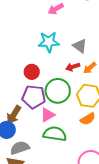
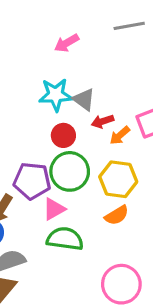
gray triangle: (80, 46) -> (84, 99), moved
red arrow: (73, 67) -> (103, 121), moved
red circle: (32, 72) -> (63, 135), moved

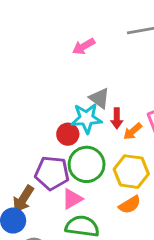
cyan star: (56, 95) -> (87, 118), moved
red arrow: (103, 121) -> (117, 118), turned -72
red circle: (63, 135) -> (68, 134), moved

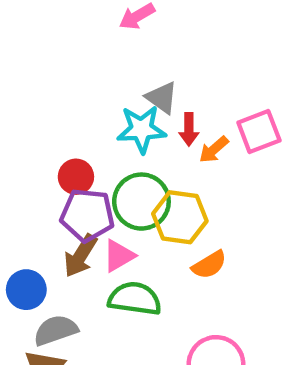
red circle: (68, 134) -> (76, 177), moved
yellow hexagon: (131, 172) -> (180, 217), moved
brown arrow: (23, 199) -> (80, 256), moved

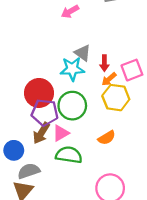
red arrow: (189, 129) -> (104, 63), moved
red circle: (76, 177) -> (39, 93), size x1.6
yellow hexagon: (180, 217) -> (116, 98), moved

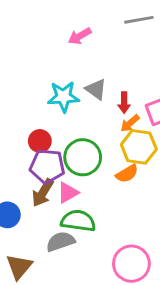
cyan star: (72, 69) -> (63, 97), moved
red circle: (39, 93) -> (40, 141), size x0.6
orange semicircle: (107, 138) -> (127, 174), moved
gray semicircle: (29, 171) -> (60, 241), moved

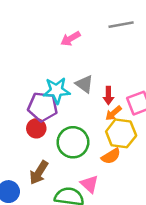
purple pentagon: (47, 166) -> (43, 107), moved
pink triangle: (68, 193) -> (89, 184), moved, turned -48

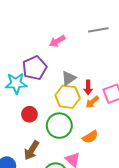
gray triangle: (84, 84) -> (69, 78), turned 49
cyan star: (57, 90) -> (16, 83), moved
purple pentagon: (43, 107) -> (35, 68), moved, turned -30
yellow hexagon: (121, 133) -> (68, 97), moved

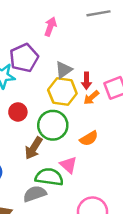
pink arrow: (57, 41) -> (50, 27), turned 140
brown arrow: (32, 150) -> (34, 148), moved

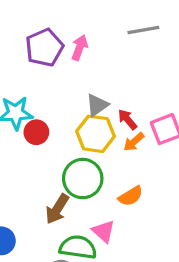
purple pentagon: (24, 58) -> (44, 48), moved
red arrow: (86, 81) -> (127, 119), turned 140
red circle: (18, 112) -> (36, 132), moved

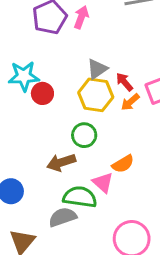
green circle: (83, 179) -> (84, 135), size x0.7
orange semicircle: (131, 196) -> (123, 164), moved
brown arrow: (57, 209) -> (61, 162), turned 40

